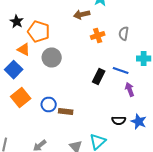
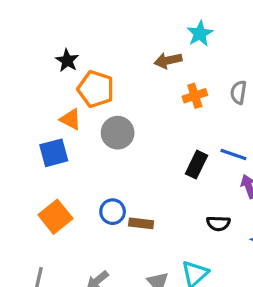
black star: (17, 22) -> (67, 60), moved
blue square: (14, 70) -> (54, 153), turned 30
orange square: (21, 98) -> (55, 217), moved
black semicircle: (119, 120) -> (218, 223), moved

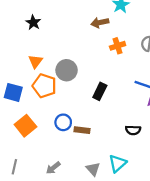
orange pentagon: (96, 89) -> (44, 86), moved
orange triangle: (71, 119) -> (35, 61), turned 40
blue square: (54, 153) -> (13, 92), moved, turned 30
black rectangle: (197, 165) -> (100, 91), moved

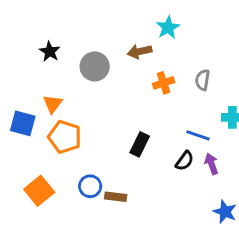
gray circle: (67, 70) -> (95, 66), moved
blue square: (13, 92) -> (23, 123), moved
black semicircle: (133, 130) -> (185, 161), moved, turned -56

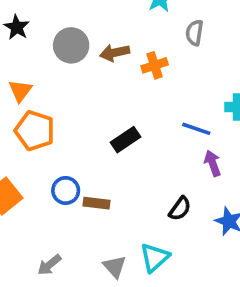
brown arrow: (140, 51) -> (115, 53), moved
gray semicircle: (202, 80) -> (194, 33), moved
black rectangle: (140, 144) -> (126, 140), turned 30
black semicircle: (185, 161) -> (180, 209), moved

